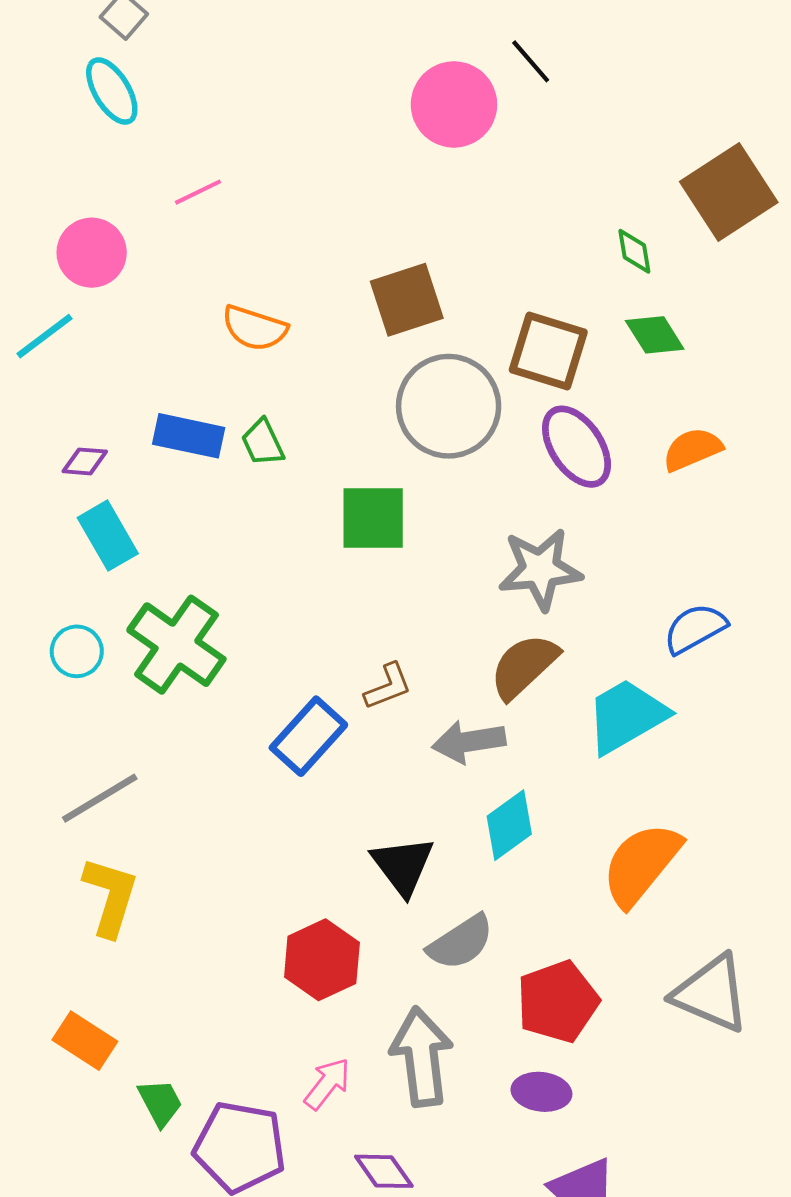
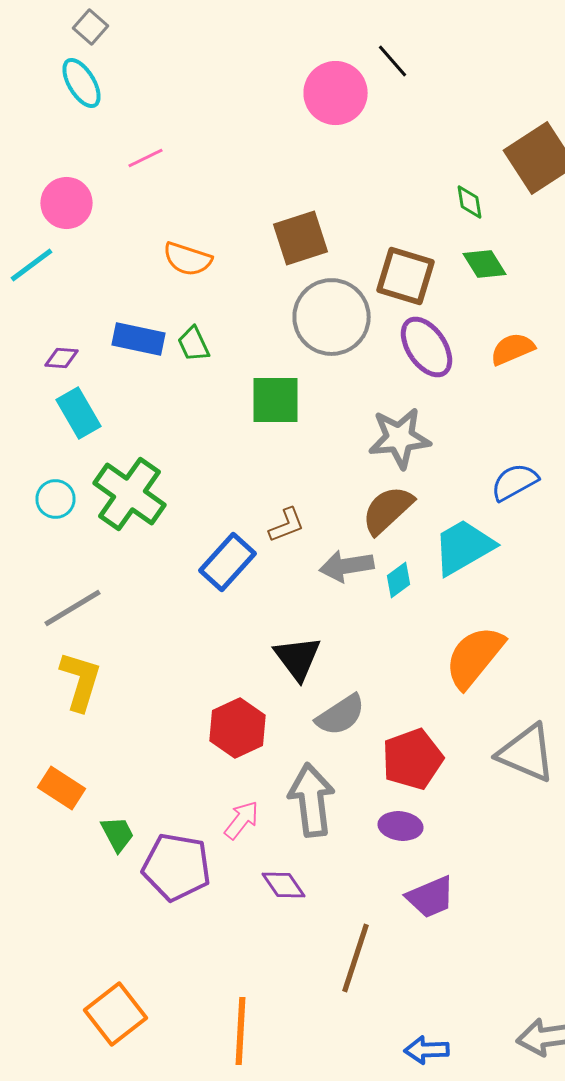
cyan diamond: (509, 825) -> (398, 580), moved, size x0.7

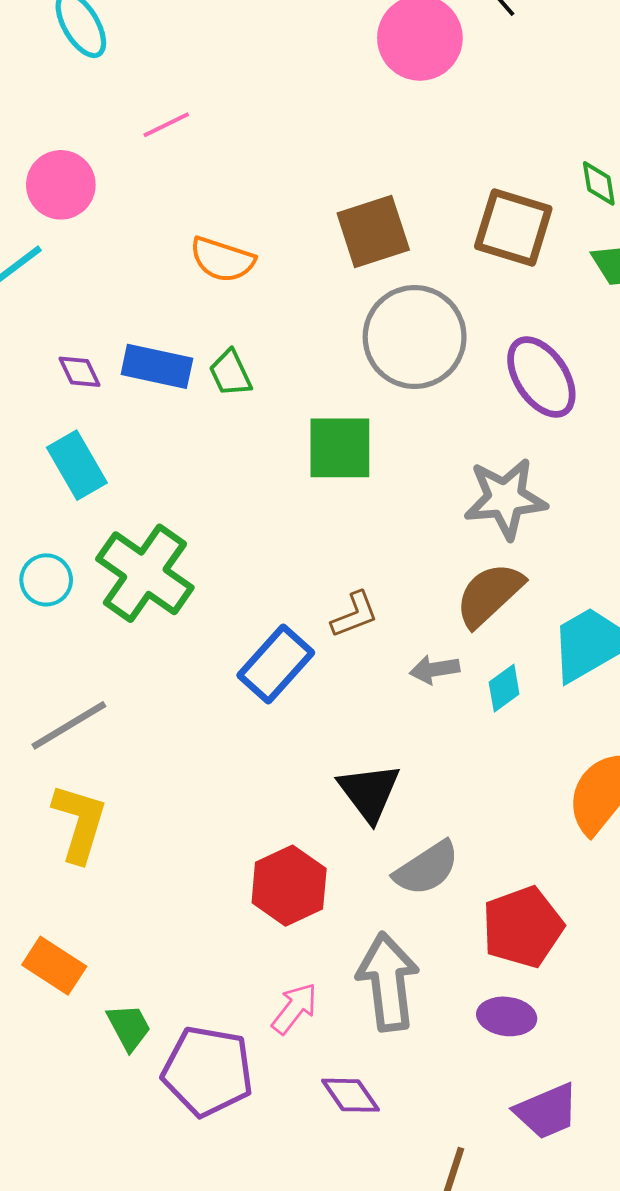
brown square: (406, 276) -> (513, 228), moved
purple diamond: (62, 358) -> (80, 372), moved, turned 60
gray arrow: (346, 566) -> (435, 669), size x0.7

